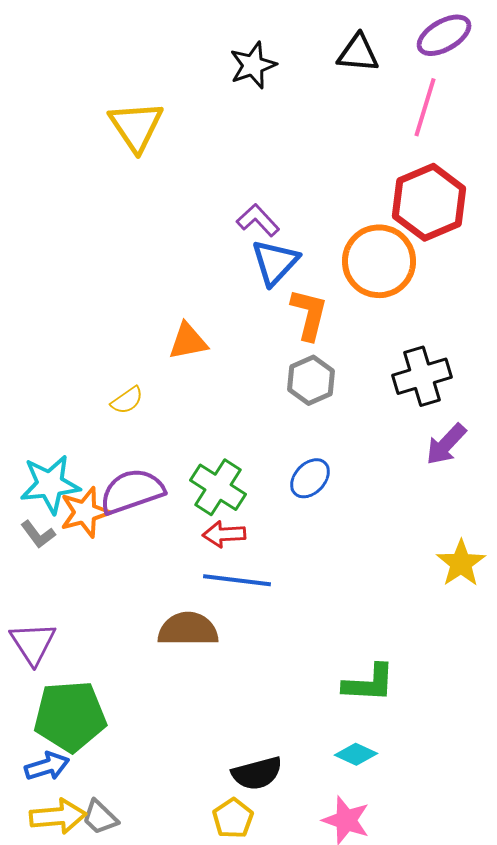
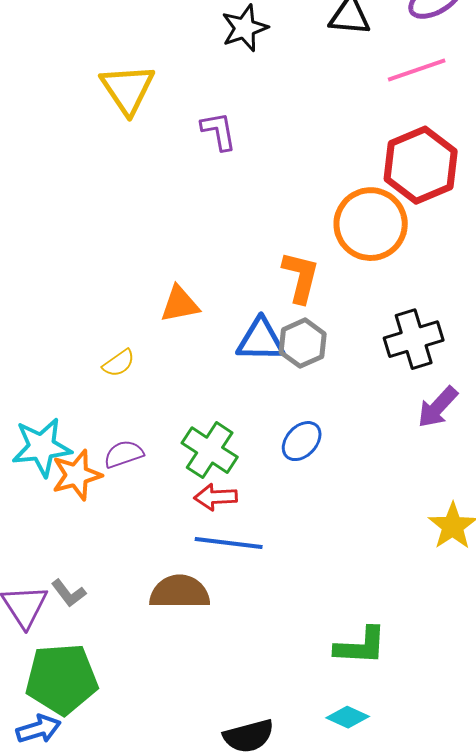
pink line: (425, 107) -> (417, 70), turned 54
purple L-shape: (258, 220) -> (219, 131), moved, turned 33
blue triangle: (275, 262) -> (261, 340), moved, turned 48
purple semicircle: (132, 491) -> (124, 454), size x0.6
gray L-shape: (38, 534) -> (69, 593), moved

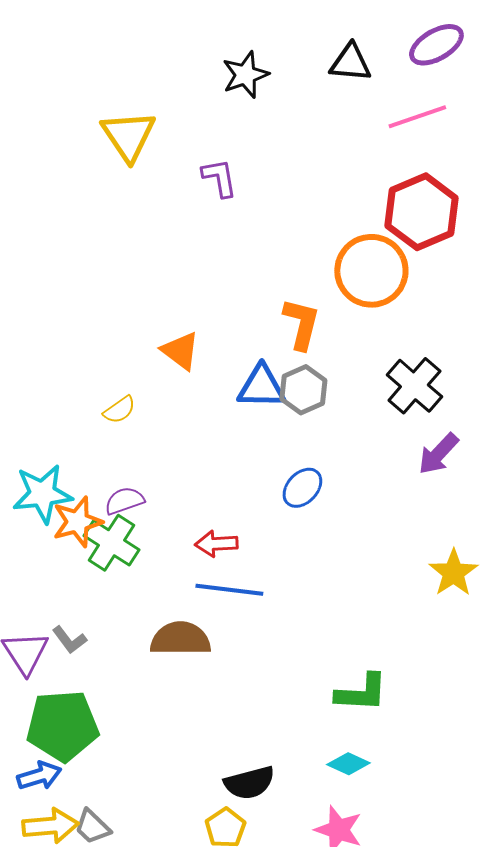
orange triangle: (180, 304) -> (180, 351), turned 48
black cross: (414, 339) -> (414, 386), turned -32
green cross: (210, 450) -> (111, 543), moved

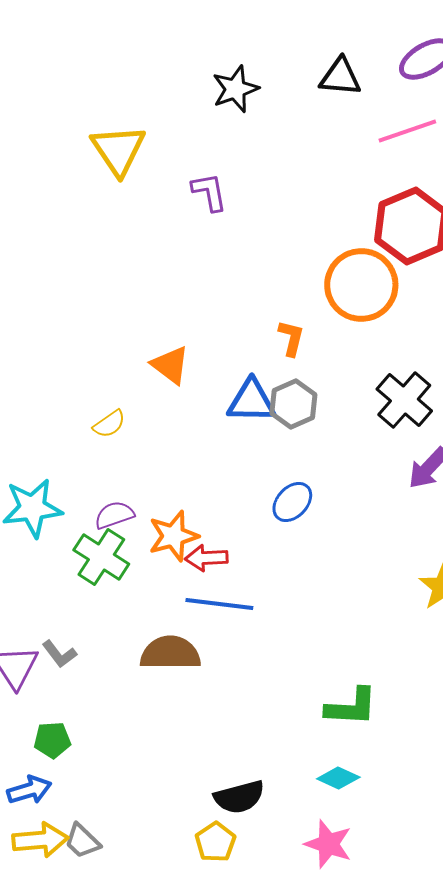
orange L-shape: (301, 324) -> (291, 338), size x0.7
orange star: (77, 522) -> (173, 536), moved
green pentagon: (62, 726) -> (52, 740), size x0.5

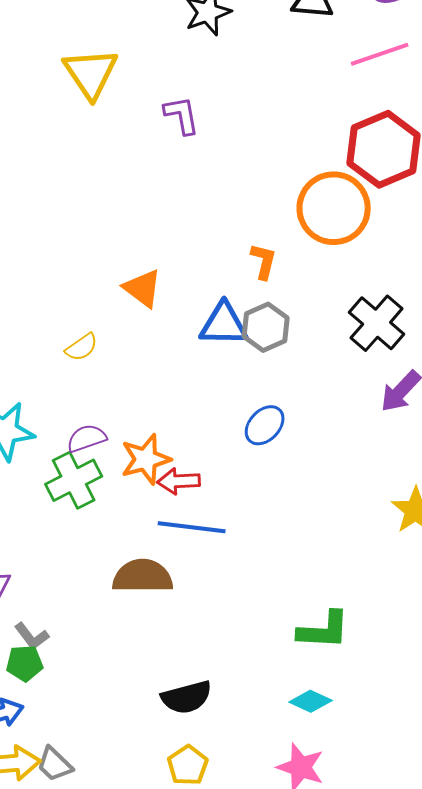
green cross: (101, 557) -> (74, 480), turned 30
gray L-shape: (59, 654) -> (32, 636), moved
black semicircle: (239, 797) -> (187, 697), moved

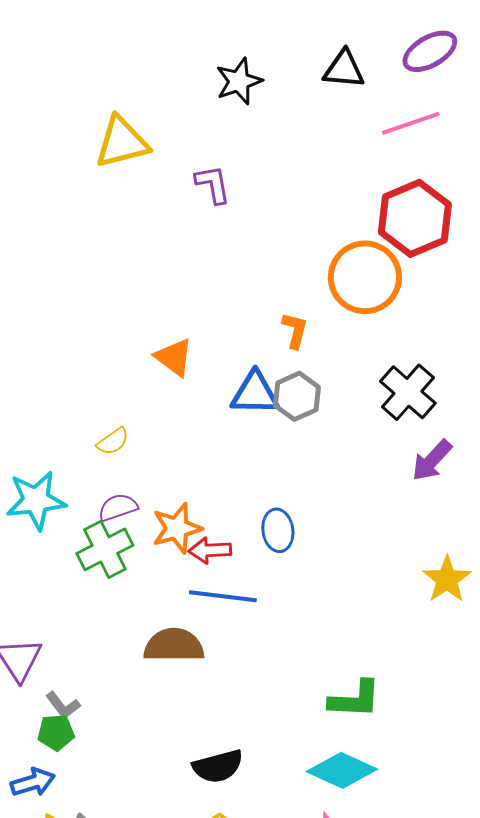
yellow triangle: (91, 73) -> (122, 142), turned 50
yellow semicircle: (82, 347) -> (113, 441), moved
blue ellipse: (265, 425) -> (278, 530), moved, turned -51
cyan diamond: (311, 701) -> (342, 770), size x1.6

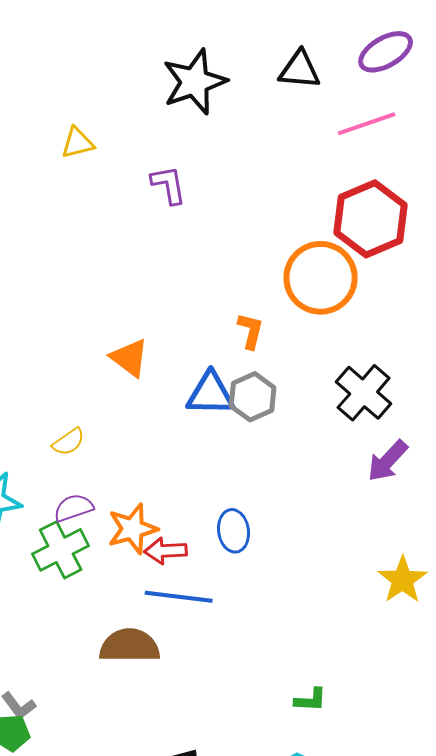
black star: (239, 81) -> (195, 82), size x1.4
yellow triangle: (122, 142) -> (78, 143), size x0.6
green L-shape: (355, 699) -> (311, 700), size x0.6

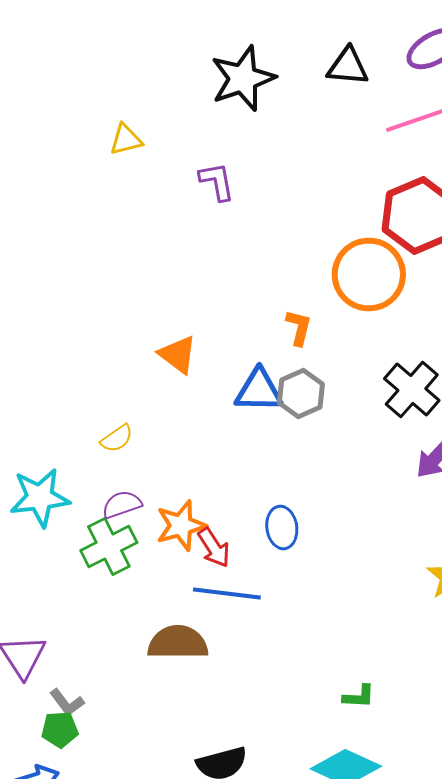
red arrow: (166, 551) -> (214, 548), turned -120

